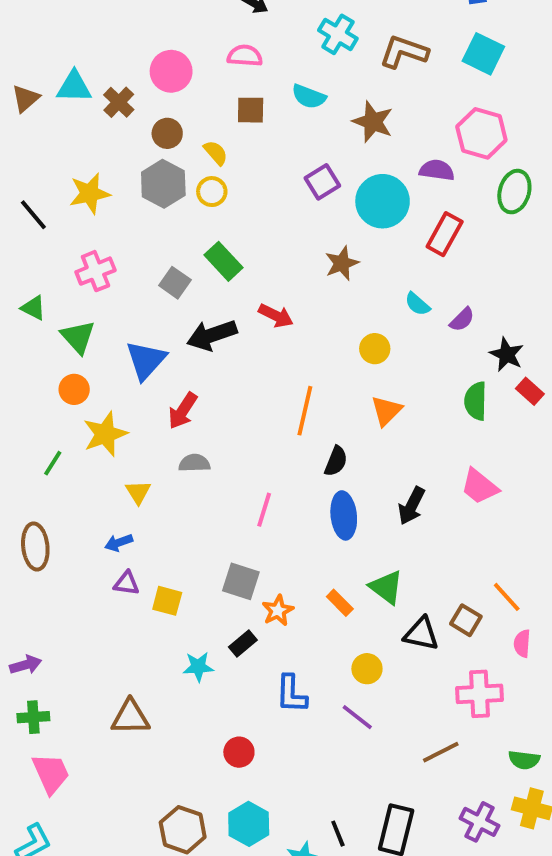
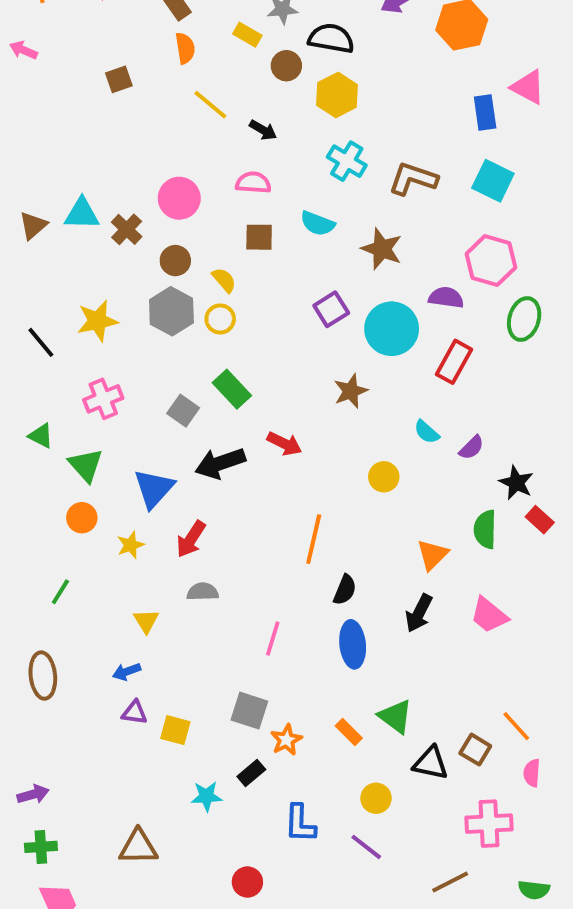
orange triangle: (386, 411) -> (432, 555), moved
yellow star: (105, 434) -> (131, 545), moved, size x0.6
black arrow: (412, 506) -> (419, 613), moved

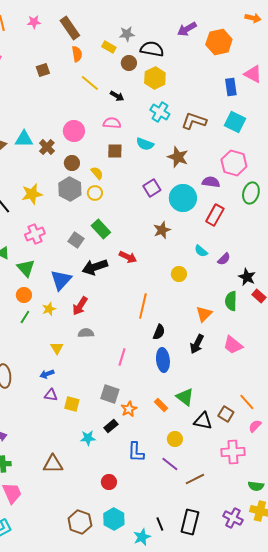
green line: (60, 592) -> (25, 317), moved
pink semicircle: (532, 773) -> (255, 426), turned 40
brown line: (450, 882) -> (195, 479), moved

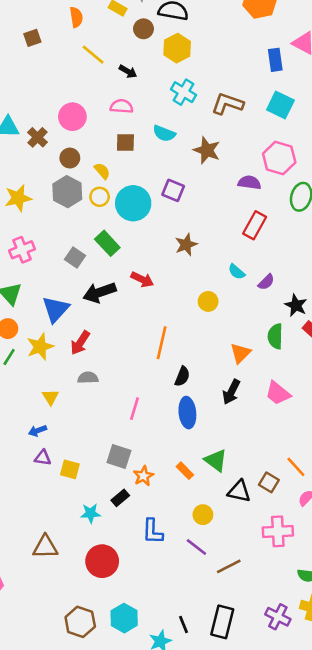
purple square: (152, 188) -> (173, 190), turned -36
cyan circle: (183, 198) -> (133, 203), moved
yellow star: (49, 309) -> (40, 347), size x1.5
red circle: (109, 482) -> (102, 561), moved, size x1.6

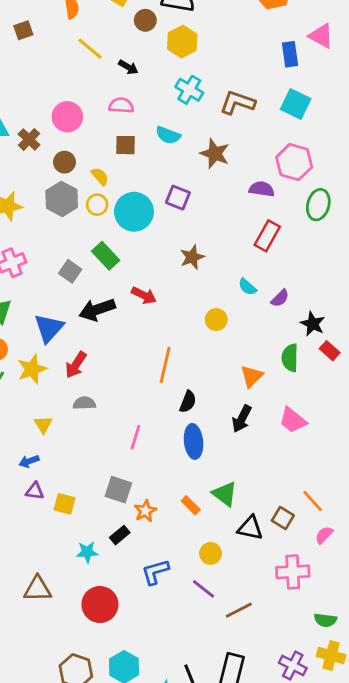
blue L-shape: (153, 531) -> (155, 572), turned 72

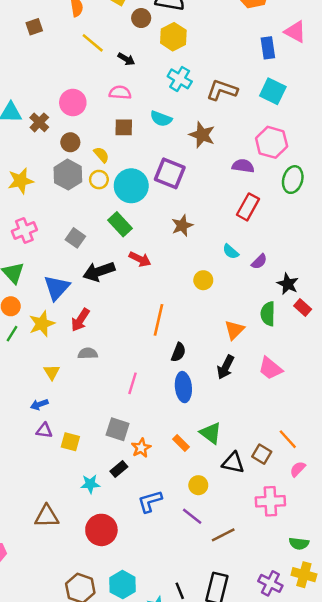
purple square: (178, 198) -> (170, 173), size x1.4
green rectangle: (106, 256) -> (120, 224), moved

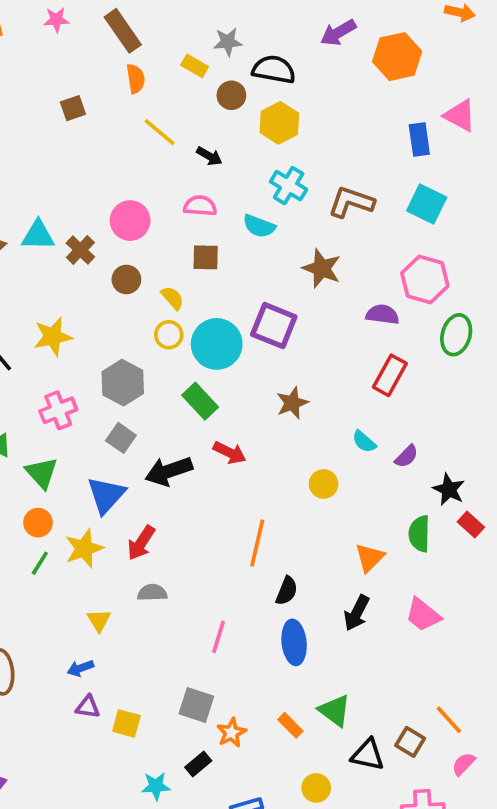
cyan semicircle: (161, 119) -> (259, 226), moved
gray hexagon: (68, 175) -> (123, 383), moved
gray square: (75, 238) -> (121, 438), moved

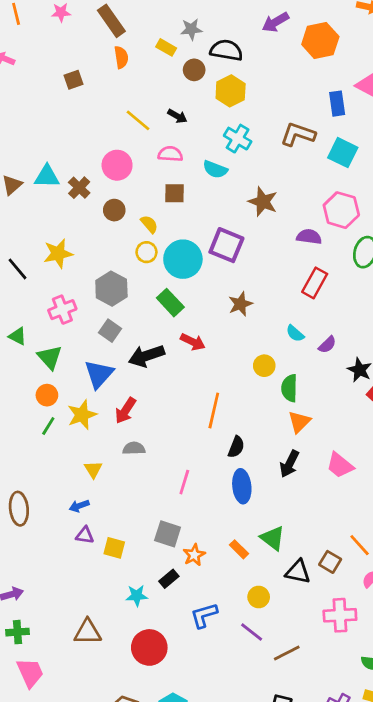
yellow line: (160, 132) -> (138, 120), moved
brown L-shape: (351, 202) -> (298, 134), moved
green semicircle: (419, 534) -> (289, 388), moved

